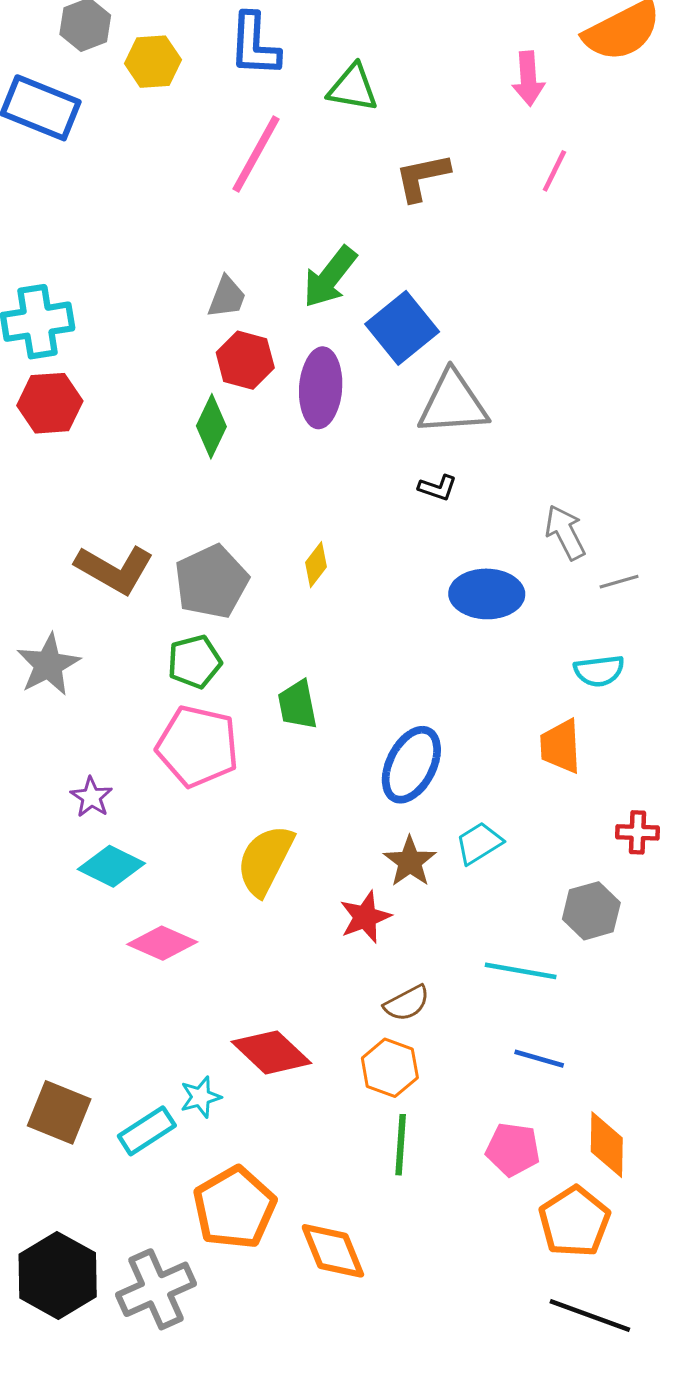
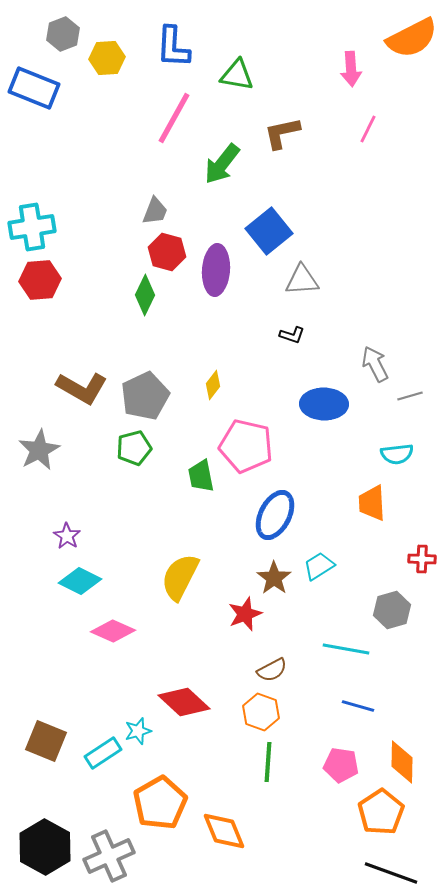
green arrow: (330, 277) -> (222, 164), moved
gray triangle: (453, 403) -> (302, 280), size x0.7
pink pentagon: (198, 746) -> (246, 446), moved

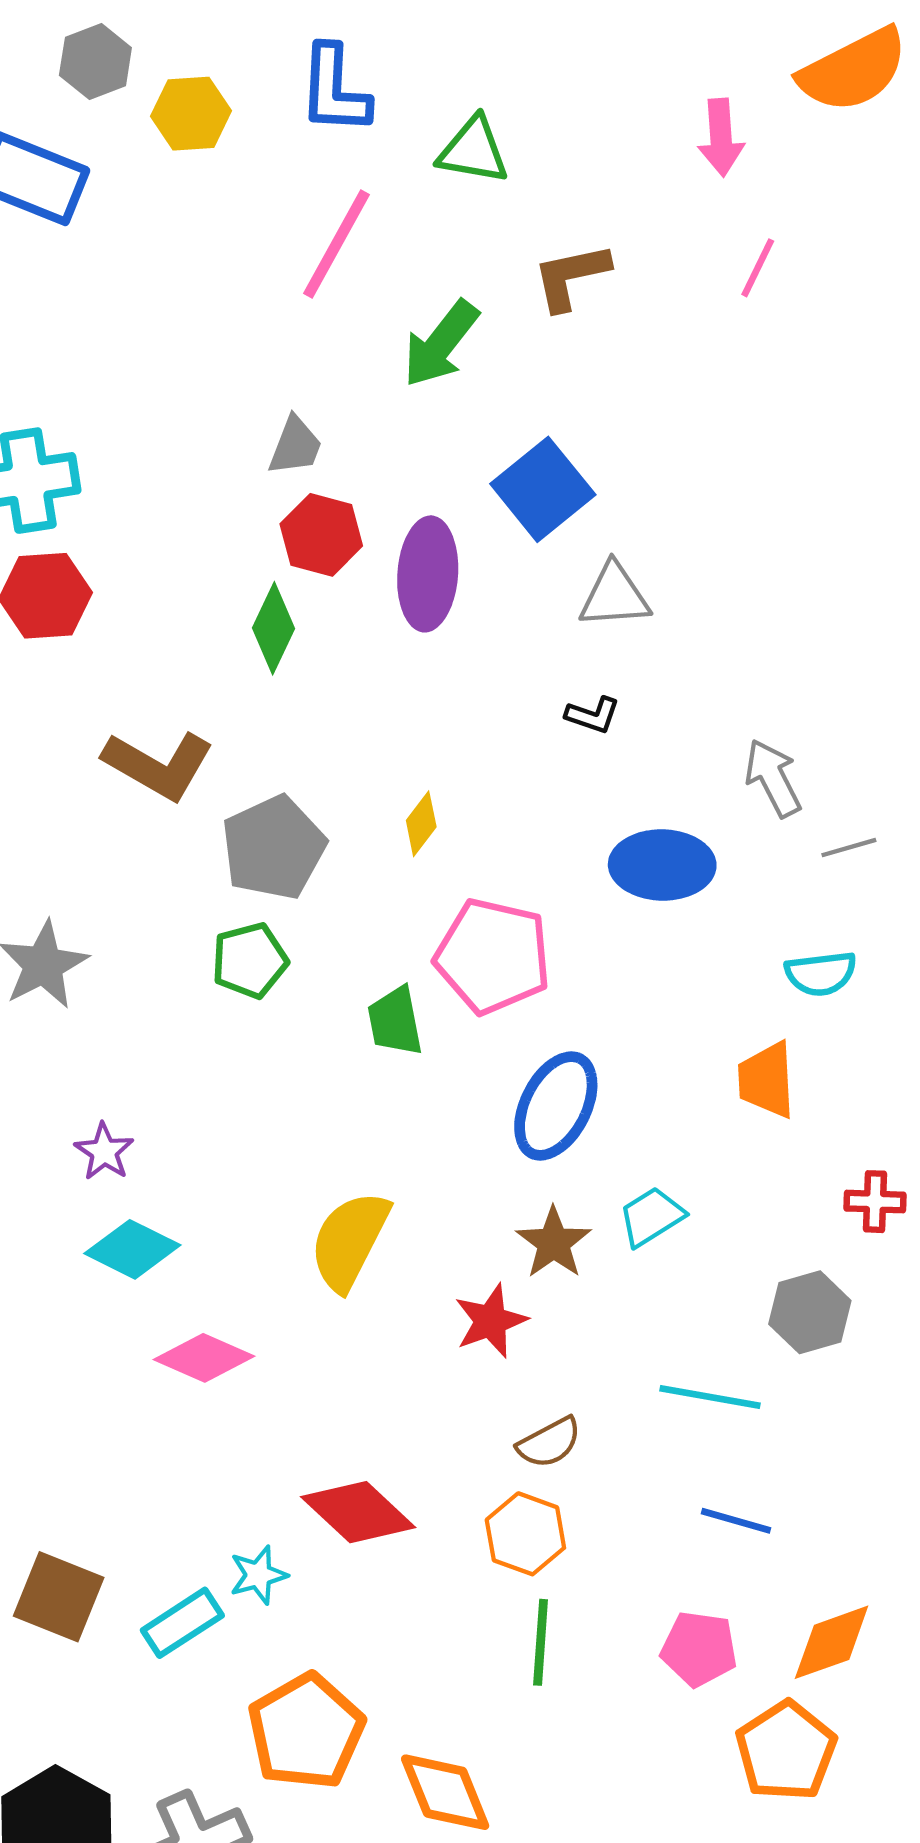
brown L-shape: (82, 388) -> (158, 765), moved
orange diamond: (402, 762) -> (832, 1642), turned 69

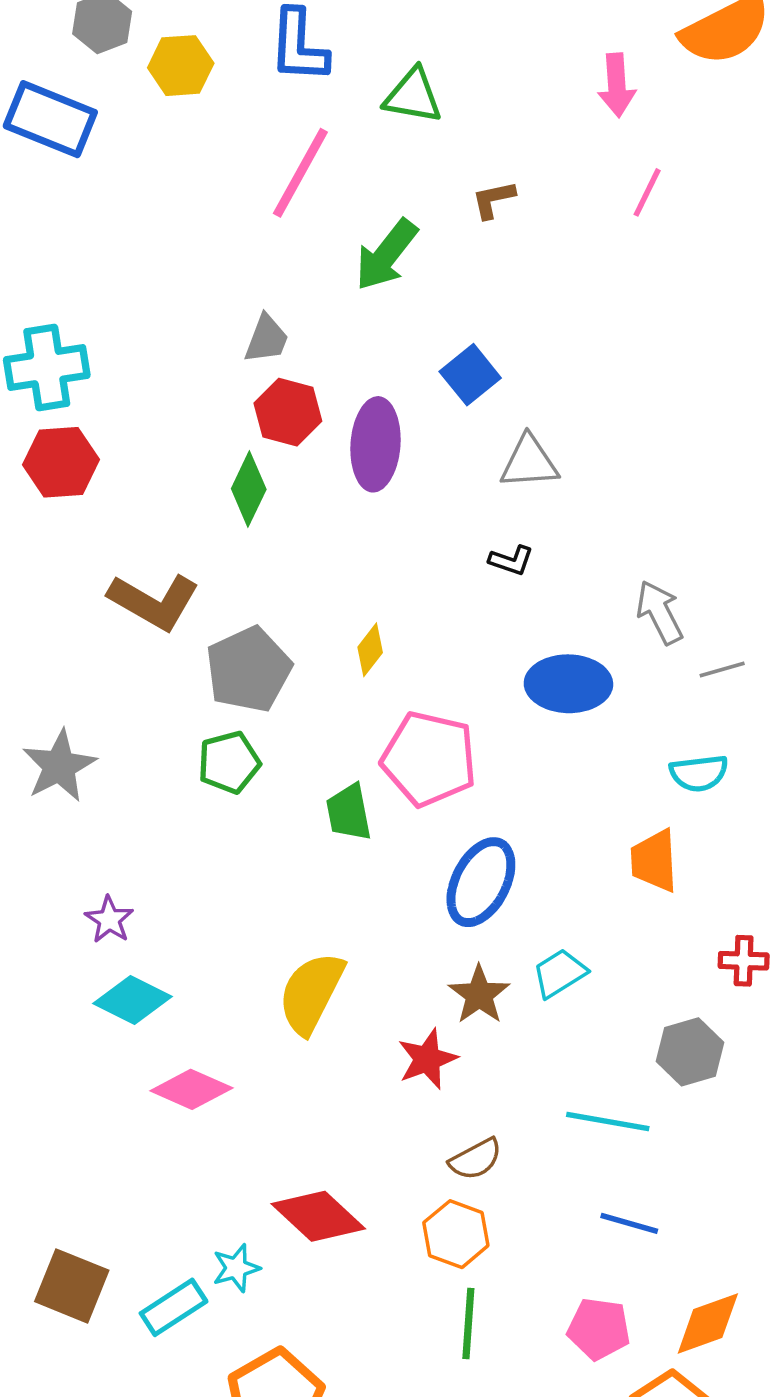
brown L-shape: (571, 276) -> (493, 200), size x0.7
blue square: (543, 489) -> (470, 375), size x0.7

